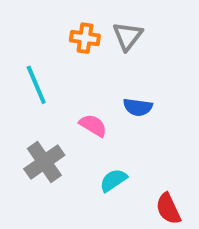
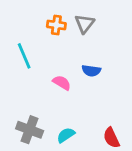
gray cross: (44, 162) -> (30, 130), moved, turned -35
cyan semicircle: (113, 180) -> (66, 135), moved

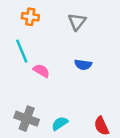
orange cross: (56, 25) -> (30, 17), moved
pink semicircle: (62, 83) -> (41, 71), moved

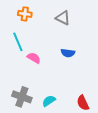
gray triangle: (77, 22) -> (63, 18), turned -42

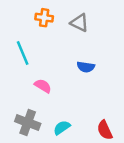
orange cross: (25, 14) -> (44, 18), moved
pink semicircle: (34, 58) -> (43, 86), moved

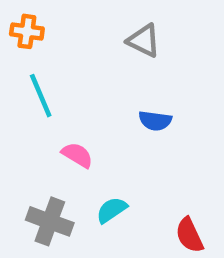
orange cross: (44, 18) -> (27, 31), moved
cyan semicircle: (62, 128) -> (112, 210), moved

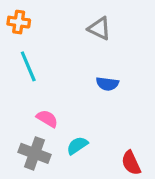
pink semicircle: (77, 155) -> (47, 119), moved

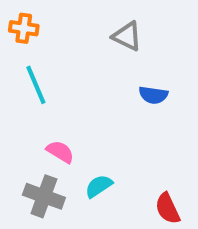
blue semicircle: (107, 84) -> (153, 95), moved

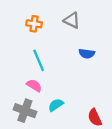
orange cross: (24, 28) -> (34, 24), moved
cyan line: (36, 85) -> (39, 60), moved

